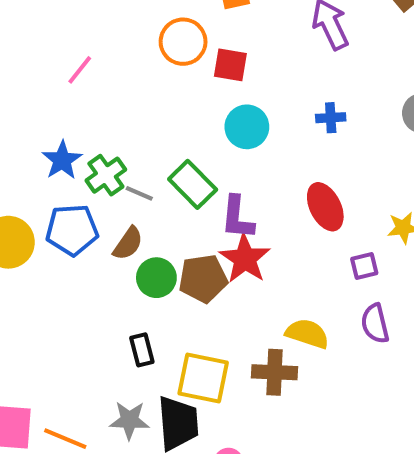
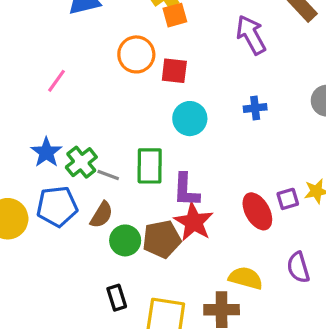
green rectangle: (193, 184) -> (150, 166), turned 48
red ellipse: (325, 207) -> (257, 211), moved
purple square: (364, 266) -> (288, 199), moved

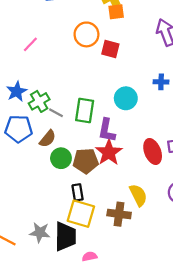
cyan circle: (190, 119) -> (126, 98), moved
yellow semicircle: (246, 278) -> (138, 195), turned 40
black rectangle: (117, 298) -> (78, 192), moved

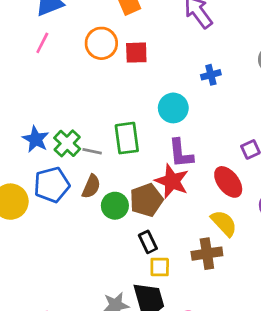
pink line: (30, 44) -> (42, 43), moved
purple L-shape: (107, 130) -> (181, 153), moved
red ellipse: (153, 152) -> (228, 182), moved
yellow square: (81, 214) -> (160, 267), size x0.6

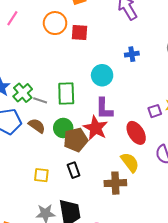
brown semicircle: (91, 186) -> (37, 126), turned -84
green circle: (115, 206) -> (63, 128), moved
yellow square: (160, 267) -> (41, 175), moved

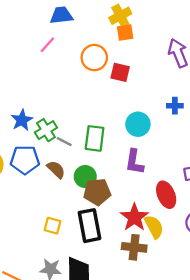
red star: (96, 128) -> (134, 217), moved
black rectangle: (74, 170) -> (90, 226), size x1.8

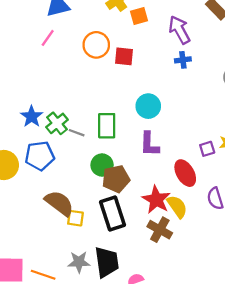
orange square: (125, 33) -> (139, 16), moved
blue cross: (175, 106) -> (183, 60), moved
brown semicircle: (56, 169) -> (59, 203), moved, size x1.5
brown cross: (134, 247) -> (160, 230), turned 30

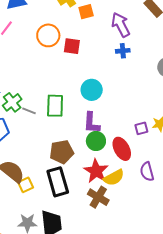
green circle: (102, 165) -> (96, 141), moved
yellow semicircle: (177, 207) -> (114, 178), turned 95
yellow square: (75, 218) -> (26, 185), turned -35

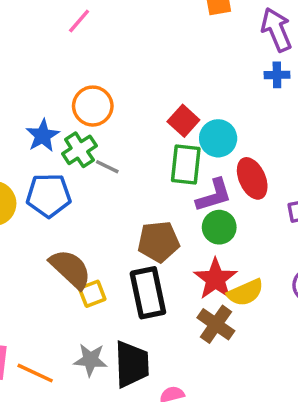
orange circle: (48, 35) -> (93, 106), moved
red square: (72, 46) -> (183, 121), moved, turned 30
green rectangle: (55, 106) -> (186, 165), moved
purple L-shape: (92, 123) -> (214, 195), turned -115
red ellipse: (122, 149) -> (252, 178), moved

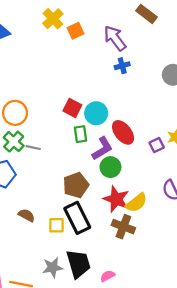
green rectangle: (186, 165) -> (81, 134), size x0.7
brown semicircle: (70, 269) -> (26, 215), size x0.6
yellow square: (92, 294) -> (56, 225), moved, turned 35

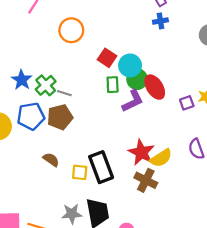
orange circle: (15, 113) -> (71, 30), moved
green circle: (110, 167) -> (137, 79), moved
brown pentagon: (76, 185) -> (60, 117), moved

